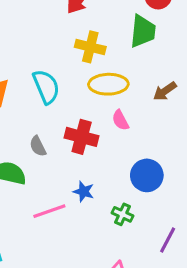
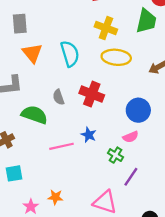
pink semicircle: (120, 120) -> (131, 137), moved, turned -91
blue circle: (147, 175) -> (138, 110), moved
purple line: (168, 240) -> (131, 177), moved

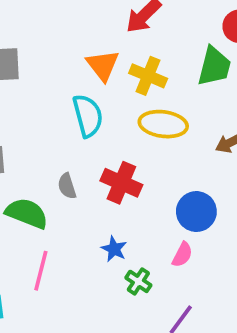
orange triangle: (32, 53) -> (103, 65), moved
pink semicircle: (131, 137) -> (182, 255), turned -42
pink line: (62, 146) -> (41, 271), moved, turned -65
green cross: (116, 155) -> (138, 281), moved

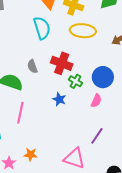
green cross: (138, 281) -> (75, 81), moved

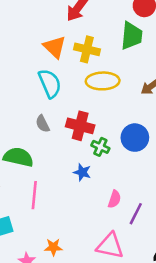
gray semicircle: (32, 66) -> (43, 124), moved
pink semicircle: (96, 101) -> (114, 199), moved

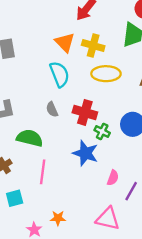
blue star: (82, 172) -> (85, 153), size x1.6

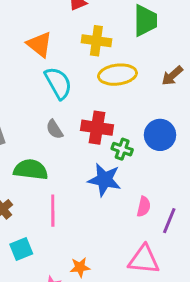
orange triangle: (65, 42) -> (39, 44), moved

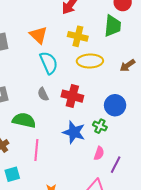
green cross: (122, 149) -> (100, 126), moved

